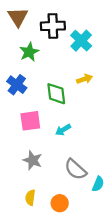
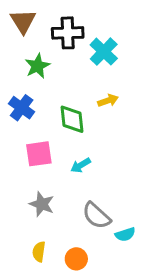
cyan semicircle: (98, 184) -> (125, 234), turned 49

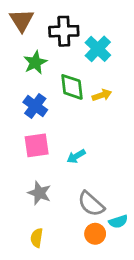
blue cross: (22, 108) -> (35, 106), moved
green diamond: (72, 119) -> (72, 87), moved
orange circle: (76, 259) -> (95, 234), moved

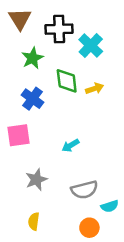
pink square: (37, 145) -> (19, 135), moved
gray star: (39, 193) -> (36, 180), turned 30
gray semicircle: (91, 204) -> (84, 190), turned -56
orange circle: (95, 234) -> (89, 228), moved

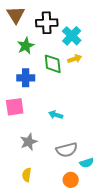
yellow arrow: (94, 89) -> (75, 59), moved
blue cross: (33, 99) -> (26, 78), turned -36
cyan arrow: (70, 145) -> (56, 115), turned 48

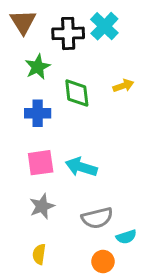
cyan cross: (72, 36) -> (104, 26), moved
yellow arrow: (75, 59) -> (123, 86), moved
pink square: (15, 107) -> (41, 163), moved
cyan arrow: (56, 115) -> (81, 167), size x1.5

